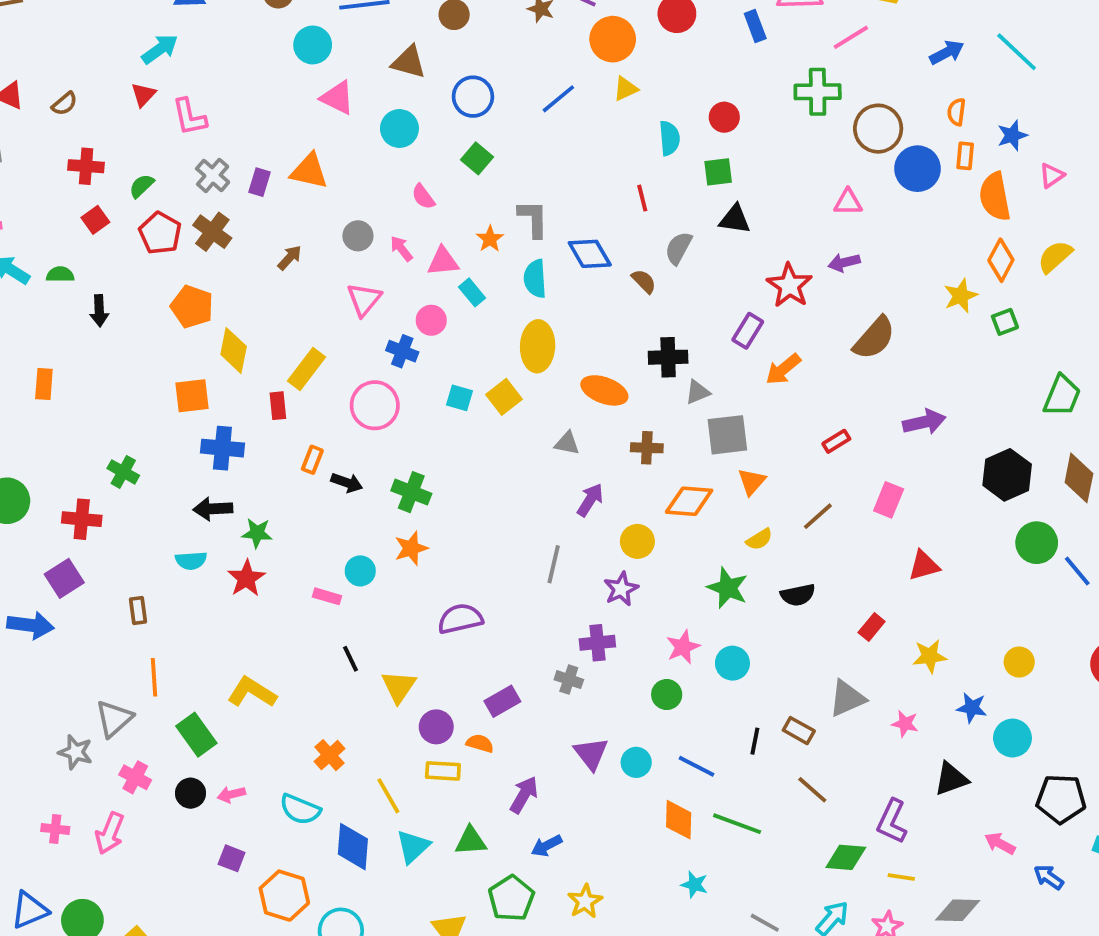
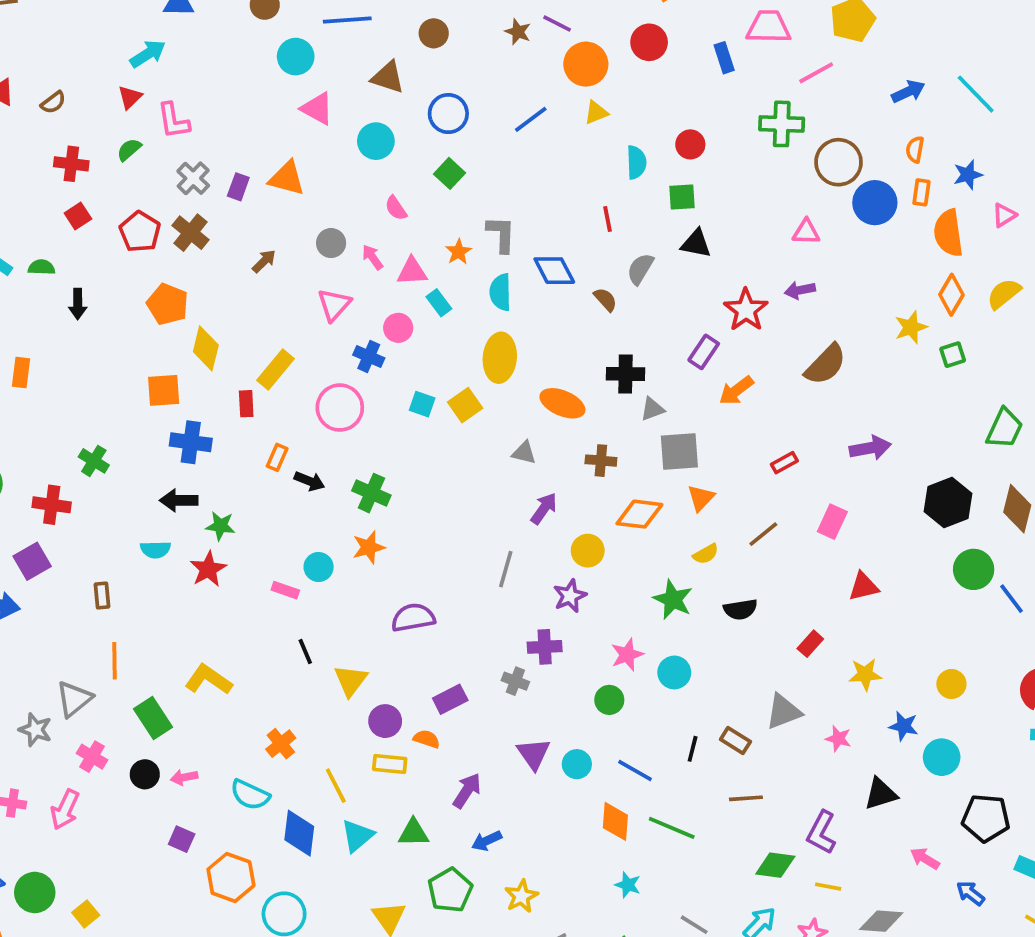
green semicircle: (142, 186) -> (129, 150), moved
brown line: (812, 790) -> (746, 798), turned -48

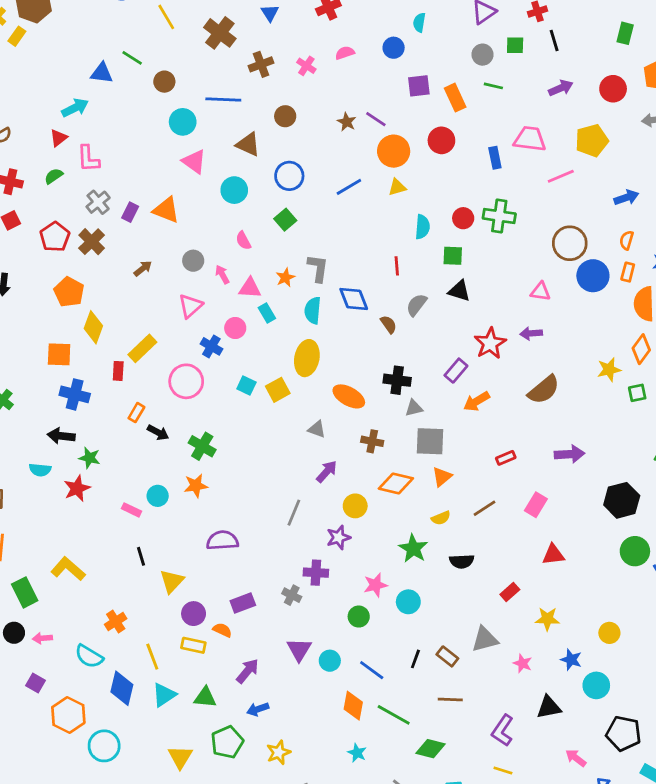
green cross: (782, 124) -> (499, 216), moved
green diamond: (775, 865) -> (431, 749), moved

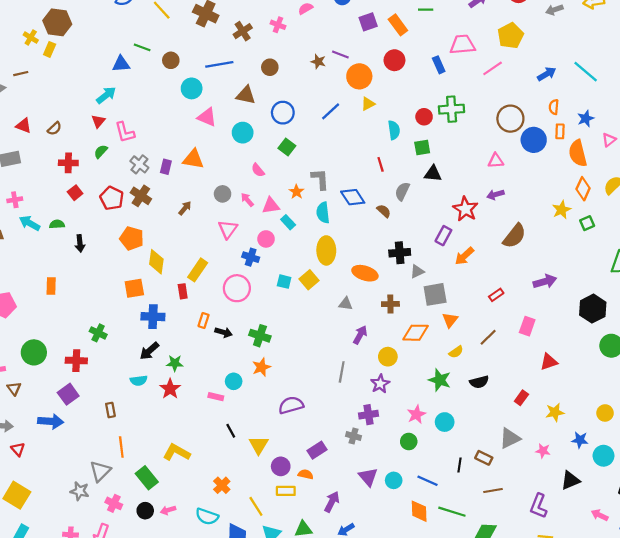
black arrow: (61, 436) -> (149, 351), turned -36

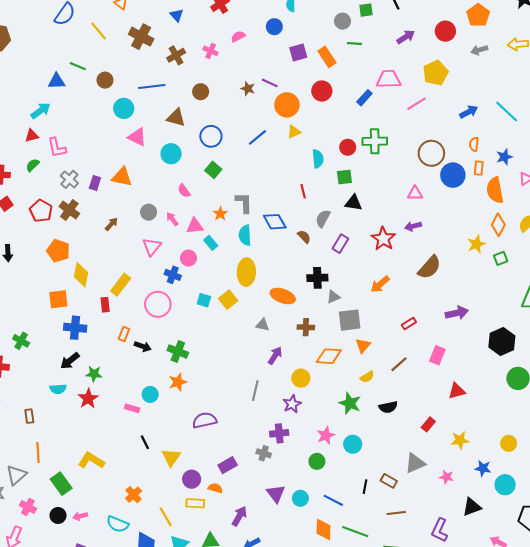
blue rectangle: (439, 65) -> (364, 98), turned 63
red triangle: (98, 121) -> (32, 136), turned 32
purple rectangle: (443, 236) -> (340, 244), moved

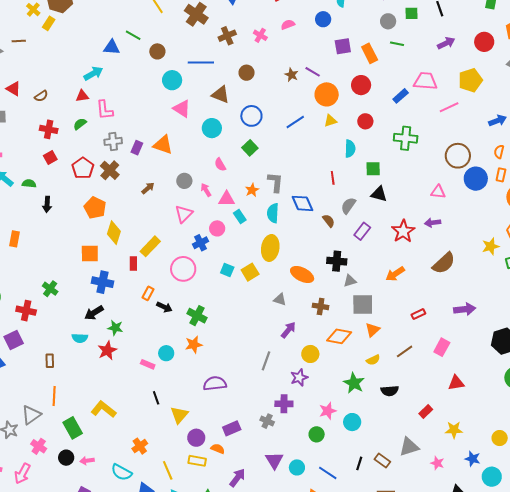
red circle: (348, 147) -> (365, 121), moved
gray cross: (69, 179) -> (113, 141), turned 36
blue cross: (173, 275) -> (200, 243), turned 35

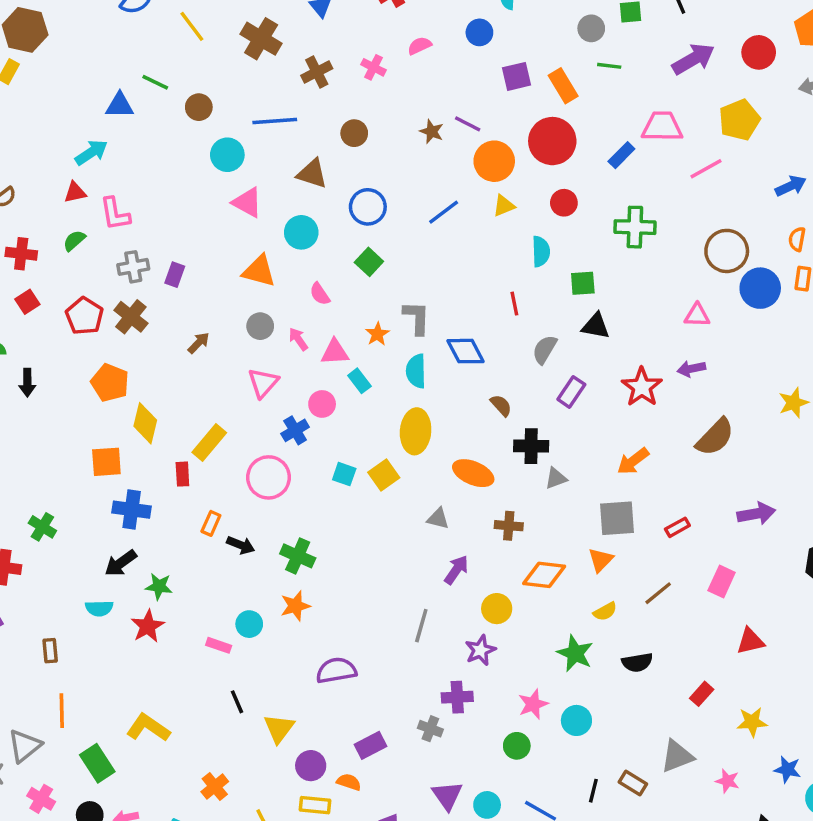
purple arrow: (446, 43) -> (693, 59), size x1.4
red circle: (361, 85) -> (552, 141), size x1.4
orange triangle: (163, 145) -> (259, 271), moved
brown semicircle: (329, 221) -> (501, 405), moved
gray square: (363, 304) -> (617, 518), moved

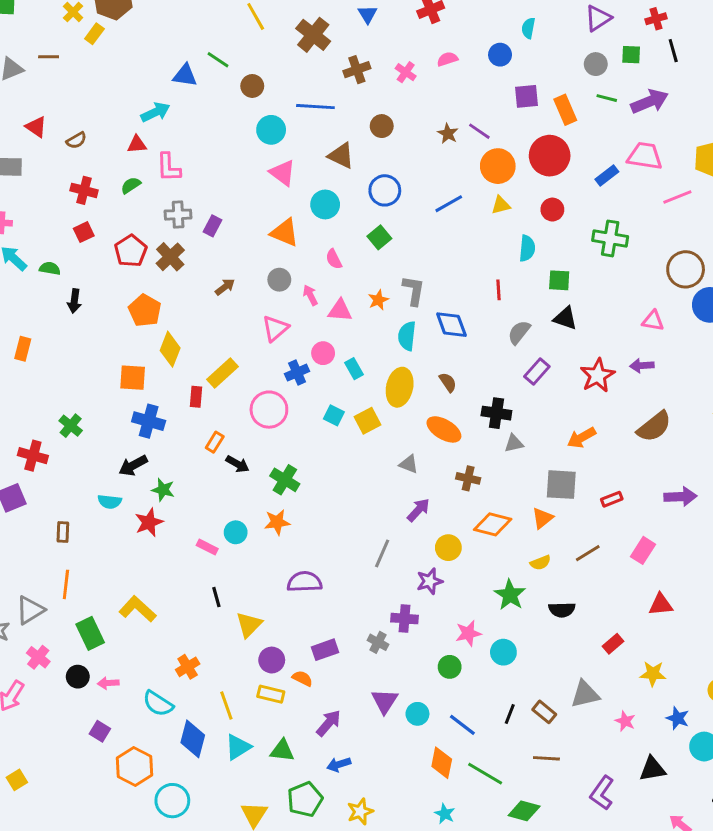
purple arrow: (693, 59) -> (650, 101), moved
cyan rectangle: (359, 381) -> (354, 369), moved
brown semicircle: (501, 405) -> (448, 382), moved

